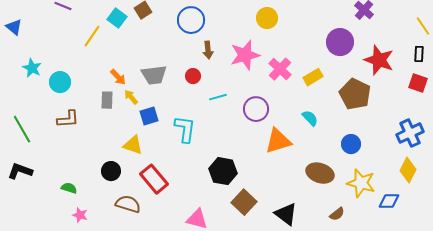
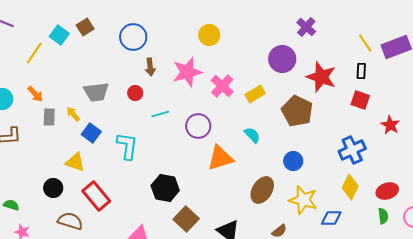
orange arrow: (118, 77) -> (35, 94), moved
blue square: (149, 116) -> (91, 133), turned -36
brown ellipse: (320, 173) -> (262, 190), turned -76

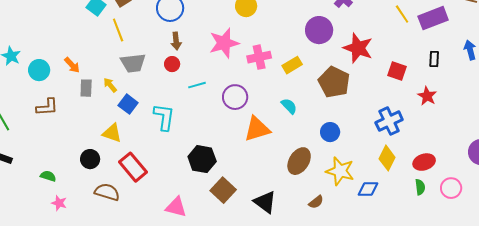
yellow line: (34, 53) -> (118, 30), moved, turned -55
brown arrow: (150, 67) -> (176, 41), moved
black rectangle: (361, 71) -> (434, 59), moved
pink cross: (222, 86) -> (259, 57), turned 35

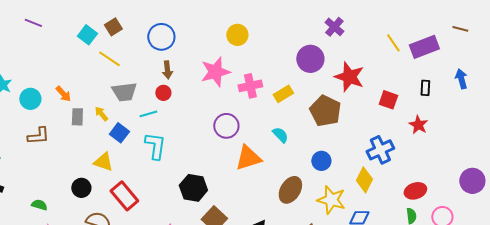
yellow line: (118, 30) -> (109, 59), turned -35
cyan line: (197, 85) -> (148, 114), moved
yellow diamond: (387, 158) -> (364, 180), moved

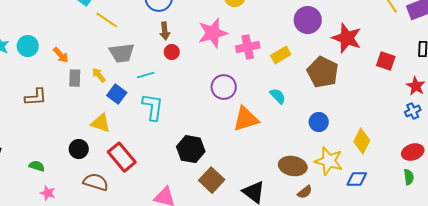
red circle: (163, 93) -> (172, 52), moved
cyan circle: (30, 99) -> (28, 46), moved
blue cross: (380, 150) -> (413, 111), moved, size x0.6
brown ellipse: (290, 190) -> (293, 166), moved, turned 68

